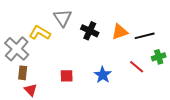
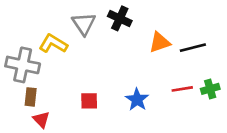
black cross: (90, 31) -> (120, 18), moved
gray cross: (17, 49) -> (23, 65), turned -30
green cross: (159, 57) -> (210, 89), moved
red line: (137, 67) -> (182, 89), turned -49

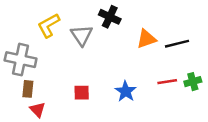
gray triangle: (84, 24) -> (82, 35), moved
yellow L-shape: (53, 44) -> (49, 25), moved, turned -60

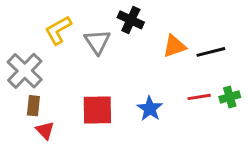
gray cross: (21, 60) -> (25, 71), turned 32
red square: (82, 93) -> (97, 110), size x1.6

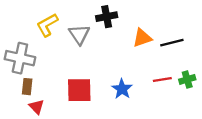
black cross: (131, 20) -> (107, 17), turned -36
gray cross: (25, 71) -> (20, 58), turned -32

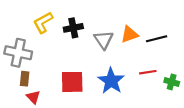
black cross: (107, 17) -> (73, 28), moved
gray triangle: (79, 34) -> (104, 40), moved
green cross: (187, 79) -> (172, 82), moved, turned 32
blue star: (122, 89) -> (111, 81), size x1.4

